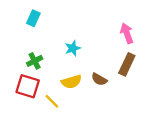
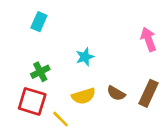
brown rectangle: (127, 64) -> (148, 93), moved

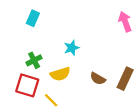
pink arrow: (148, 39) -> (125, 22), moved
yellow semicircle: (84, 96) -> (60, 74), moved

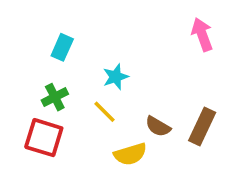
cyan rectangle: (33, 18) -> (62, 47), moved
yellow semicircle: (60, 74) -> (130, 154), moved
yellow line: (51, 100) -> (105, 112), moved

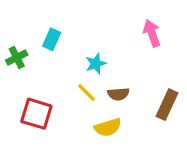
pink arrow: (202, 34) -> (152, 33), moved
green cross: (55, 97) -> (17, 58), moved
brown semicircle: (158, 127) -> (118, 94), moved, turned -35

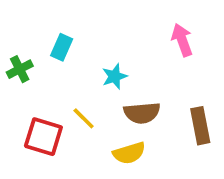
yellow line: (87, 92) -> (84, 118), moved
brown semicircle: (118, 94) -> (142, 113), size x1.4
brown rectangle: (167, 105) -> (200, 126), turned -36

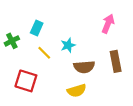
pink arrow: (182, 40) -> (108, 24), turned 42
yellow line: (84, 118) -> (44, 53), moved
brown rectangle: (200, 126) -> (116, 61), moved

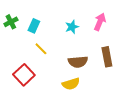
green cross: (12, 41) -> (11, 22), moved
cyan star: (68, 45) -> (72, 27), moved
red square: (26, 81) -> (24, 75), turned 30

